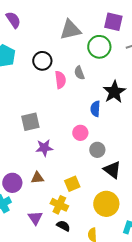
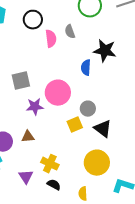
black star: (114, 92) -> (105, 51), turned -30
pink circle: (80, 133) -> (58, 93), moved, size x1.6
yellow square: (72, 184) -> (75, 125), moved

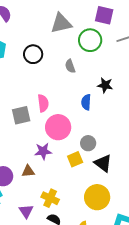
pink semicircle: (51, 39) -> (43, 103), moved
black star: (105, 51) -> (105, 85), size x0.7
purple star: (35, 107) -> (43, 151), moved

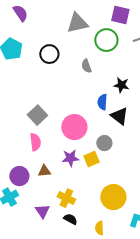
pink semicircle: (43, 103) -> (35, 142), moved
gray square: (21, 115) -> (37, 115), turned -30
purple star: (43, 151) -> (70, 158), moved
black triangle: (103, 163) -> (119, 116), moved

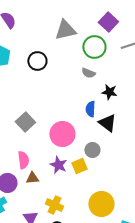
purple square: (120, 15) -> (108, 22), turned 30
gray semicircle: (86, 66) -> (88, 73), moved, turned -48
pink semicircle: (35, 142) -> (23, 160), moved
purple star: (70, 158) -> (58, 165), turned 30

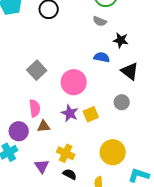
blue semicircle: (90, 109) -> (102, 57), turned 98
black triangle: (107, 123) -> (130, 71), moved
gray circle: (92, 150) -> (122, 102), moved

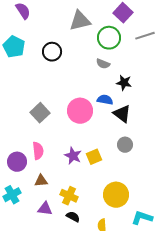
black triangle: (130, 71) -> (122, 114), moved
pink circle: (74, 82) -> (80, 111), moved
brown triangle: (44, 126) -> (41, 181), moved
purple circle: (19, 131) -> (17, 162), moved
purple triangle: (42, 166) -> (45, 209), turned -49

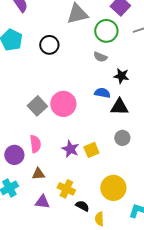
pink circle: (80, 111) -> (63, 104), moved
black triangle: (122, 114) -> (119, 107), turned -36
black semicircle: (73, 217) -> (82, 206), moved

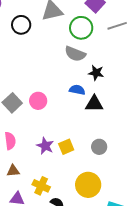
black circle: (49, 45) -> (21, 25), moved
gray semicircle: (100, 57) -> (75, 54), size x1.5
pink circle: (63, 104) -> (38, 101), size x0.7
gray circle: (122, 138) -> (99, 147), moved

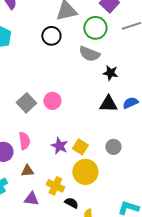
black circle: (21, 25) -> (51, 36), moved
blue semicircle: (77, 90) -> (130, 103), moved, turned -35
yellow square: (66, 147) -> (80, 147), turned -35
yellow circle: (88, 185) -> (85, 172), moved

